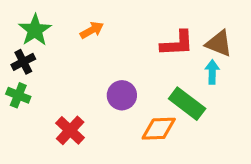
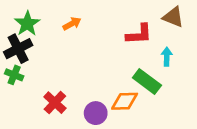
brown triangle: (219, 43) -> (173, 17), moved
black cross: (23, 62) -> (18, 49), size x1.5
purple circle: (122, 95) -> (96, 113), moved

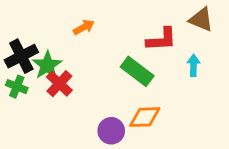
green star: (27, 24) -> (47, 65), moved
green rectangle: (147, 82) -> (137, 71), moved
red cross: (55, 103) -> (59, 84), moved

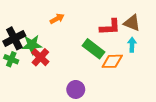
brown triangle: (201, 20) -> (132, 23), moved
green star: (47, 65) -> (32, 45), turned 30
orange diamond: (145, 117) -> (112, 61), moved

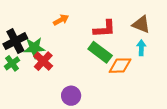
red L-shape: (110, 27) -> (104, 29), moved
green cross: (11, 59) -> (12, 63), turned 32
purple circle: (76, 89) -> (71, 96), moved

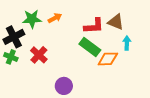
brown triangle: (141, 24) -> (116, 22), moved
green star: (34, 48) -> (32, 19), moved
green cross: (12, 63) -> (11, 57), turned -32

